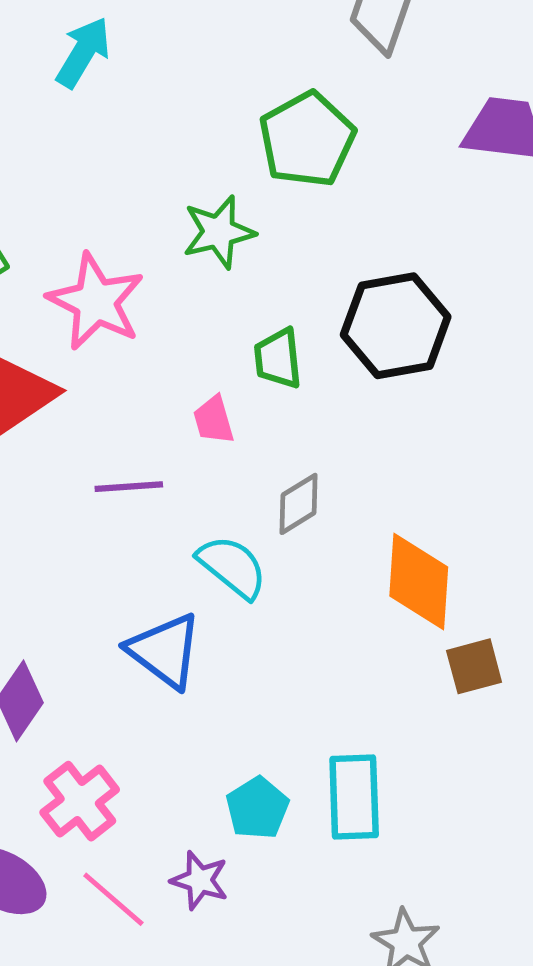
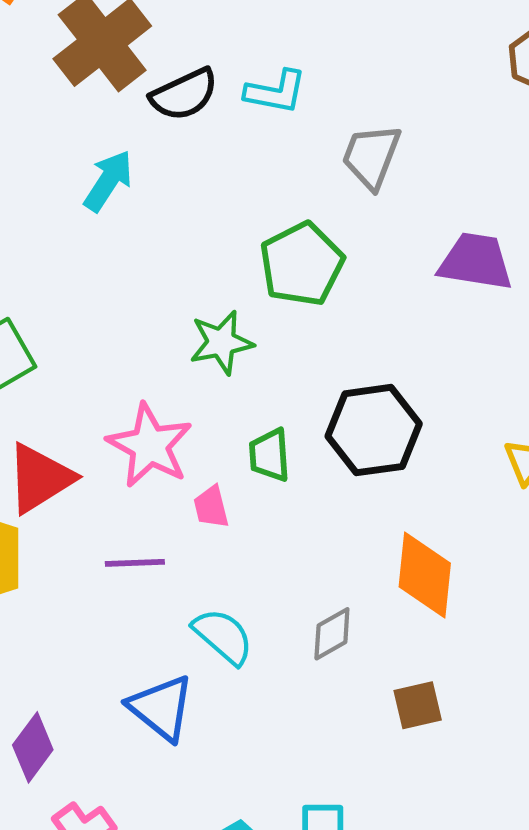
pink star: (96, 302) -> (150, 446), moved
gray diamond: (298, 504) -> (332, 634), moved
orange diamond: (419, 581) -> (425, 575), moved
brown square: (474, 666) -> (418, 705), moved

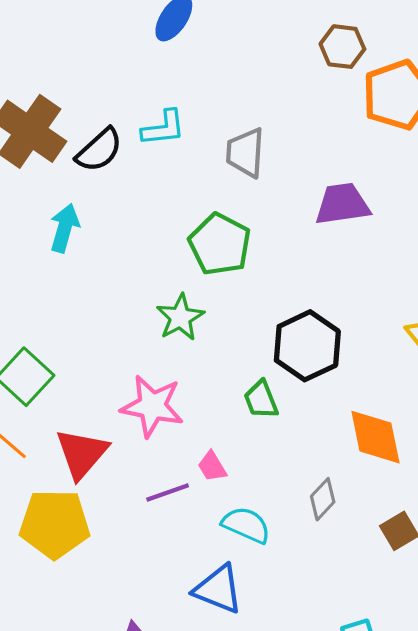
green trapezoid: (269, 455) -> (261, 400), moved
pink trapezoid: (211, 507) -> (212, 467), moved

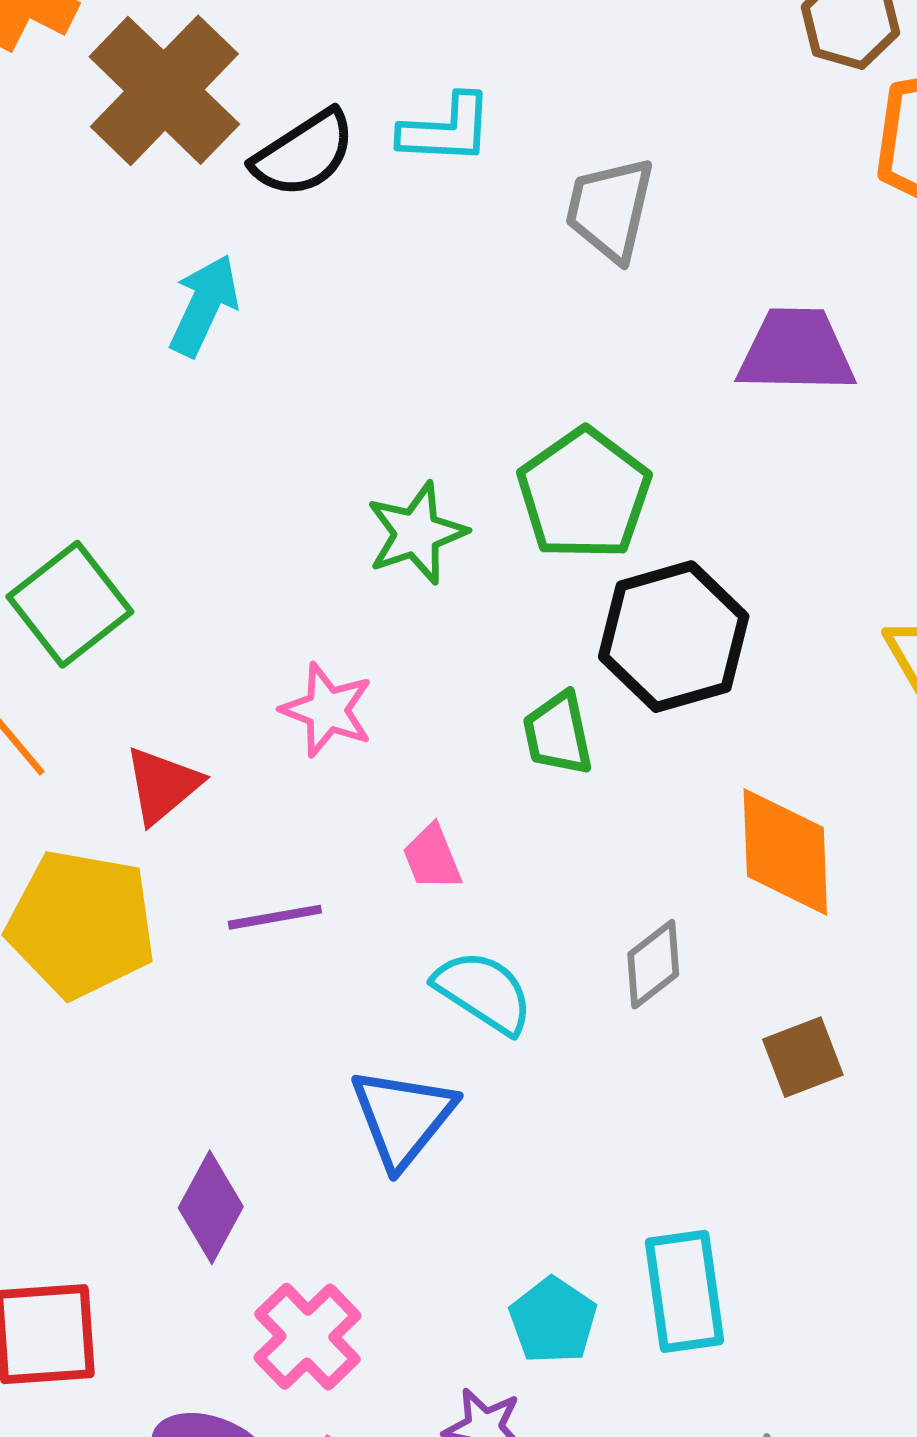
green pentagon: (220, 244) -> (584, 494), moved
pink star: (152, 406) -> (327, 710), size x0.7
red triangle: (82, 453) -> (163, 785), size x0.7
purple line: (168, 492) -> (275, 917), moved
blue triangle: (218, 589) -> (403, 1117), turned 38

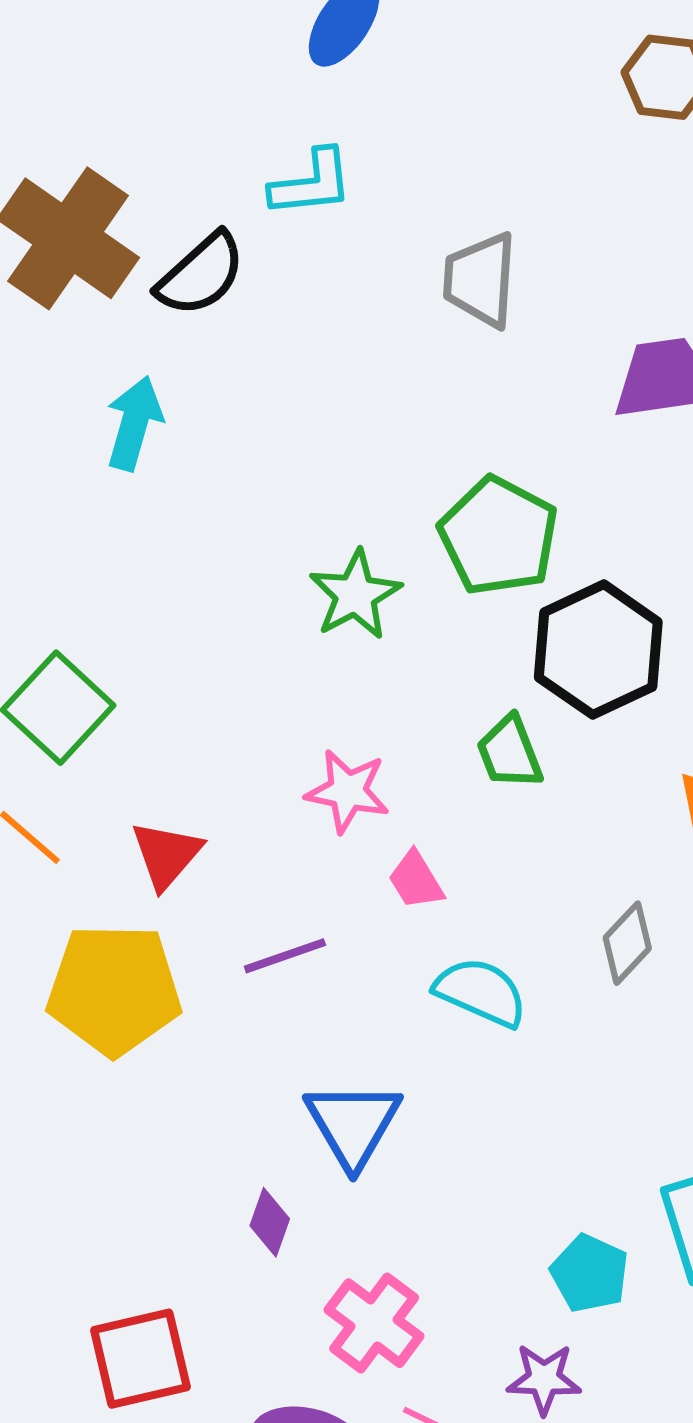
cyan L-shape: (446, 129) -> (311, 183), moved
pink star: (327, 710) -> (348, 791), moved
blue triangle: (403, 1117) -> (353, 1124), moved
purple diamond: (211, 1207) -> (270, 1222), size x0.7

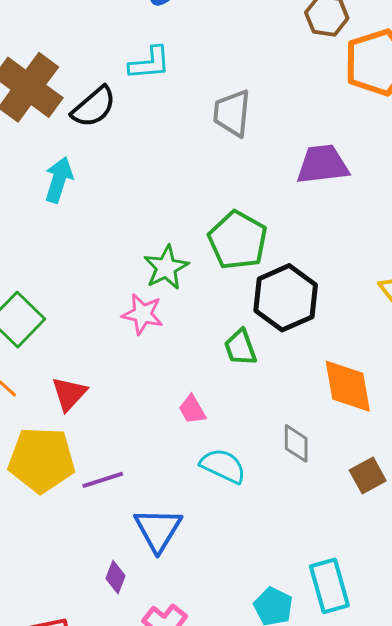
pink star: (348, 791) -> (143, 314), moved
gray diamond: (627, 943) -> (296, 443), turned -45
purple line: (285, 956) -> (103, 480), moved

